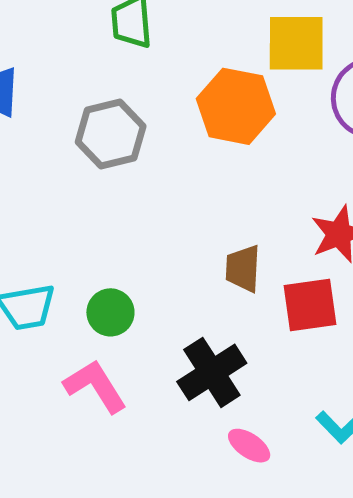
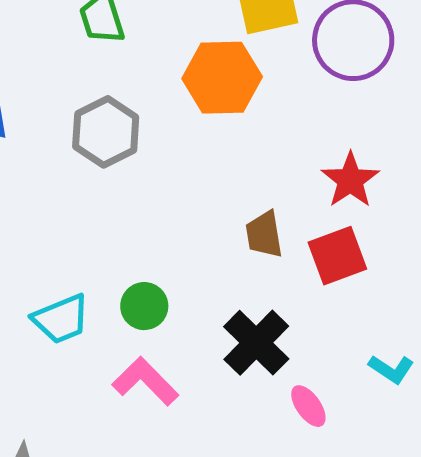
pink ellipse: (249, 446) -> (308, 406), turned 33

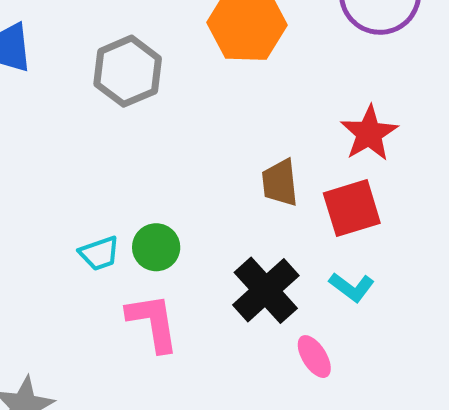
cyan trapezoid: (61, 319) -> (99, 253), moved, size x0.7
cyan L-shape: (391, 369) -> (352, 287), moved
pink L-shape: (145, 381) -> (153, 322), turned 32

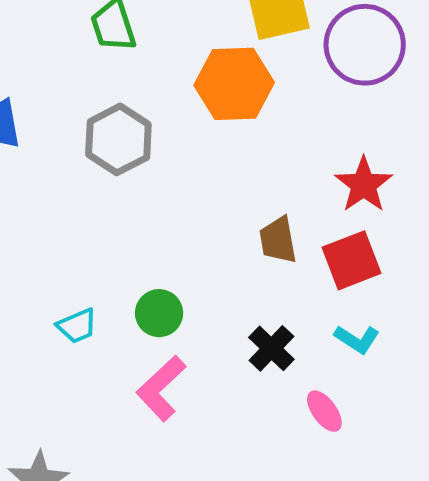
cyan trapezoid: (99, 253) -> (77, 326), moved
black cross: (266, 290) -> (271, 348), size x0.7
pink L-shape: (153, 322) -> (161, 388), turned -120

